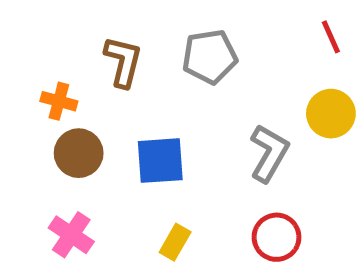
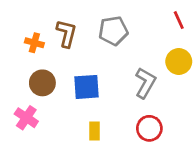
orange cross: (59, 101) -> (34, 43), moved
pink cross: (71, 235) -> (26, 118), moved
yellow rectangle: (175, 242) -> (95, 131), turned -30

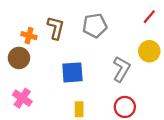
red line: (179, 20) -> (149, 17), turned 64
brown circle: (42, 83) -> (19, 58), moved

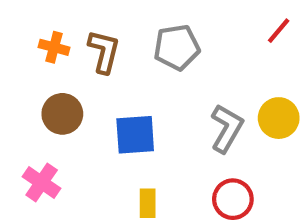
orange cross: (29, 36) -> (54, 47), moved
yellow circle: (149, 51) -> (279, 118), moved
brown circle: (19, 58) -> (62, 114), moved

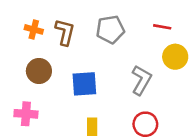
red line: (279, 31) -> (162, 27), moved, turned 60
yellow circle: (279, 118) -> (175, 57), moved
pink cross: (42, 183) -> (26, 114), turned -30

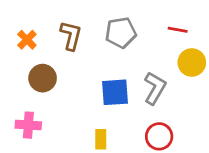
orange cross: (34, 29) -> (27, 40), moved, turned 30
blue square: (84, 84) -> (115, 92), moved

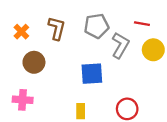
gray L-shape: (155, 88) -> (120, 45), moved

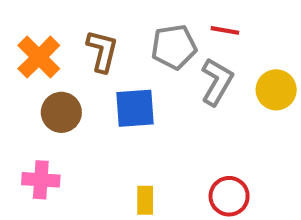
red line: (142, 24) -> (225, 30), moved
orange cross: (21, 32) -> (39, 57), size x1.5
blue square: (92, 74) -> (135, 108), moved

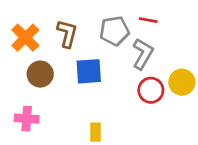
yellow circle: (276, 90) -> (182, 82), moved
red circle: (229, 196) -> (151, 90), moved

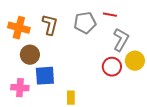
orange cross: (25, 38) -> (19, 28), turned -30
gray L-shape: (143, 54) -> (121, 40), moved
blue square: (89, 71) -> (45, 76), moved

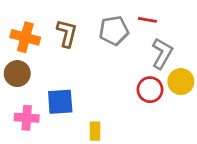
brown circle: (30, 55) -> (17, 74), moved

